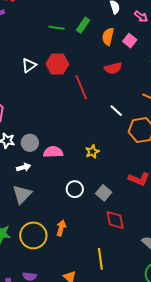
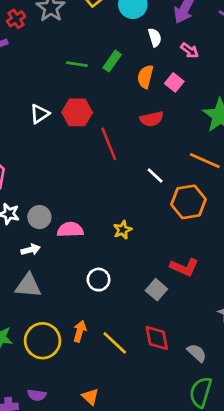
gray square: (104, 193) -> (156, 290), moved
gray triangle: (22, 194) -> (28, 286), turned 50
red diamond: (115, 220) -> (157, 338), moved
yellow line: (100, 259) -> (115, 343), moved, turned -40

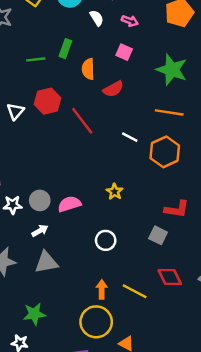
orange semicircle: (145, 77) -> (88, 69), moved
yellow circle: (42, 341) -> (96, 322), moved

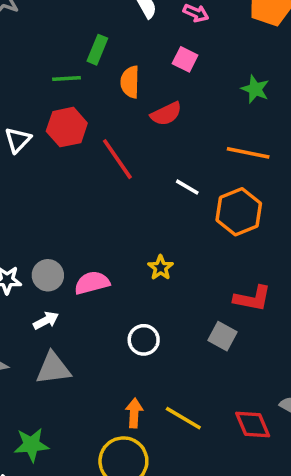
green line: (36, 59) -> (67, 78), moved
green star: (172, 70) -> (255, 89), size x0.6
red diamond: (170, 277) -> (253, 425), moved

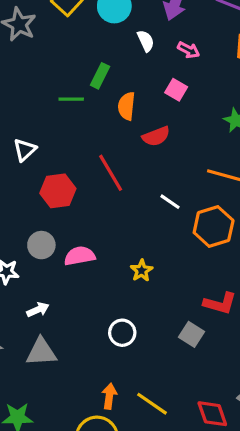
red hexagon: (67, 127) -> (58, 191), moved
gray circle: (48, 275) -> (41, 245), moved
pink semicircle: (92, 283) -> (80, 256), moved

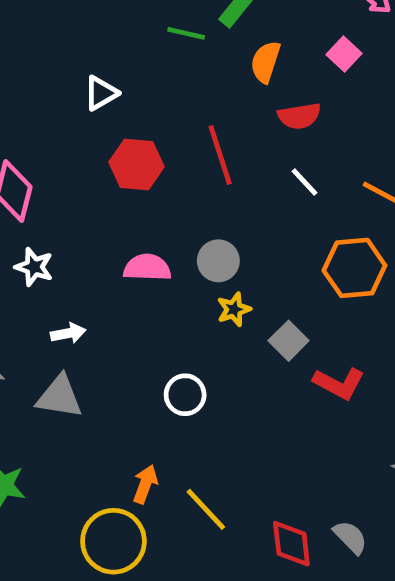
white line: (170, 202) -> (305, 182), moved
gray circle: (41, 245) -> (218, 261), moved
gray square: (192, 334) -> (289, 341), moved

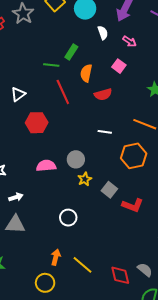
red line: (220, 155) -> (63, 92), moved
white line: (305, 182) -> (105, 132), moved, turned -32
yellow circle: (113, 541) -> (45, 283), size x0.7

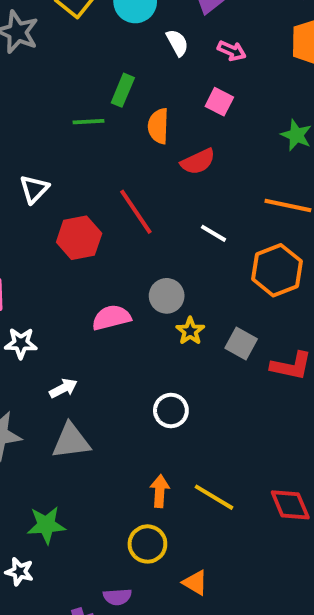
red line: (63, 92) -> (136, 212), moved
white line: (105, 132) -> (214, 233), turned 32

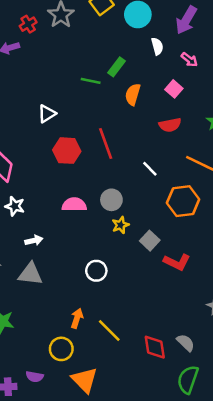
red semicircle: (198, 162) -> (170, 125), moved
orange triangle: (195, 583) -> (85, 380), size x1.6

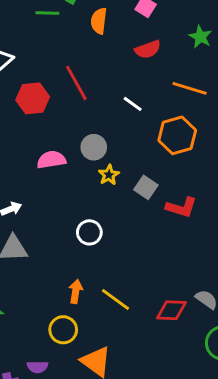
red diamond: (155, 347) -> (171, 310), turned -70

